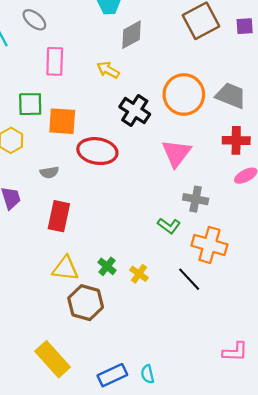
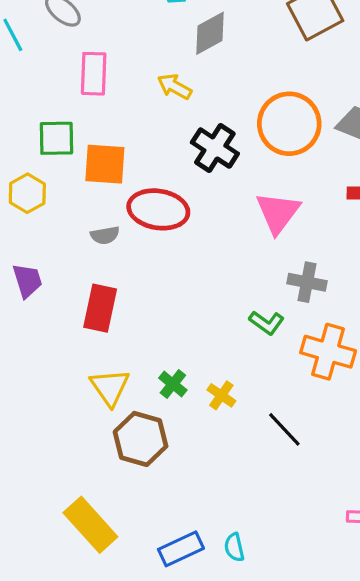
gray semicircle: (49, 172) -> (105, 235), moved
yellow triangle: (65, 268) -> (110, 387), turned 48
black line: (189, 279) -> (284, 429), moved

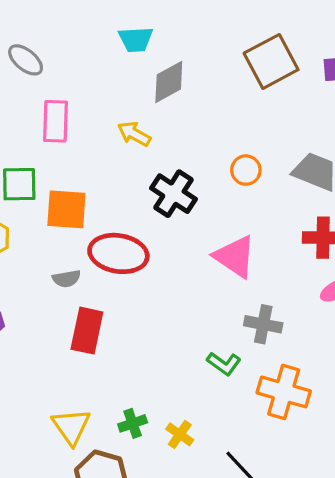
orange circle: (289, 124) -> (246, 170), size x0.5
pink triangle: (278, 213) -> (235, 257), turned -33
red rectangle: (100, 308) -> (87, 331), moved
green cross: (173, 384) -> (133, 423), turned 32

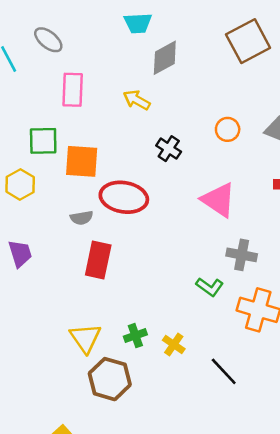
black cross: (173, 194) -> (169, 149), size x0.7

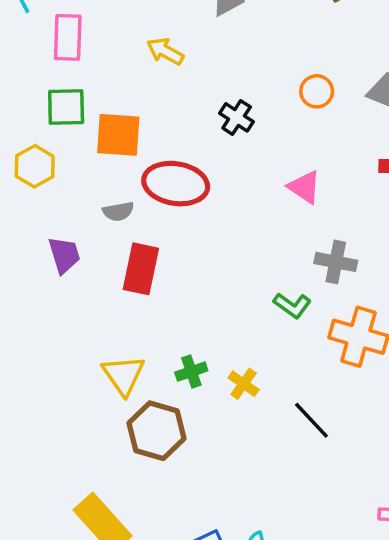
pink rectangle: (73, 90) -> (68, 37), moved
yellow arrow: (137, 100) -> (165, 51), moved
pink triangle: (219, 200) -> (304, 187), size x0.7
purple trapezoid: (20, 254) -> (64, 255), moved

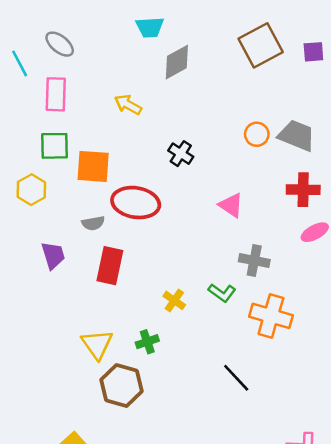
orange circle: (317, 91) -> (257, 134), moved
yellow cross: (244, 384) -> (174, 300), moved

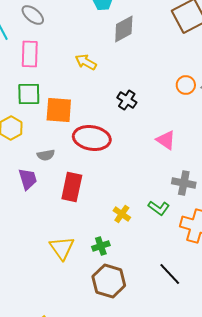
gray semicircle: (93, 223) -> (46, 155), moved
brown hexagon: (121, 386) -> (109, 281), moved

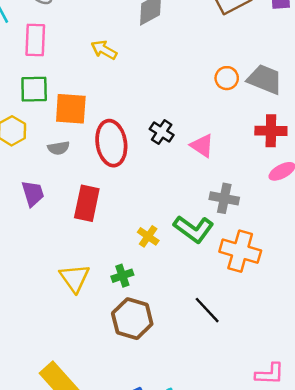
black cross: (127, 100) -> (162, 132), moved
red ellipse: (92, 138) -> (111, 143), turned 72
gray semicircle: (46, 155) -> (59, 148), moved
green L-shape: (159, 208) -> (194, 229), size x1.5

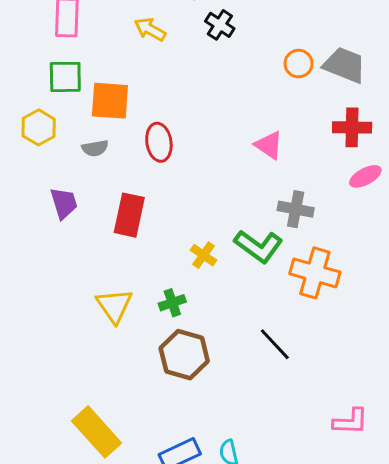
black cross: (162, 132) -> (220, 25), moved
red ellipse: (111, 143) -> (159, 142), size x0.7

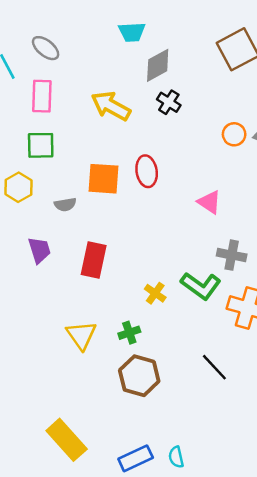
yellow arrow: (150, 29) -> (111, 106), size x1.5
orange square: (110, 101) -> (103, 179), moved
red ellipse: (159, 142) -> (147, 171), moved

